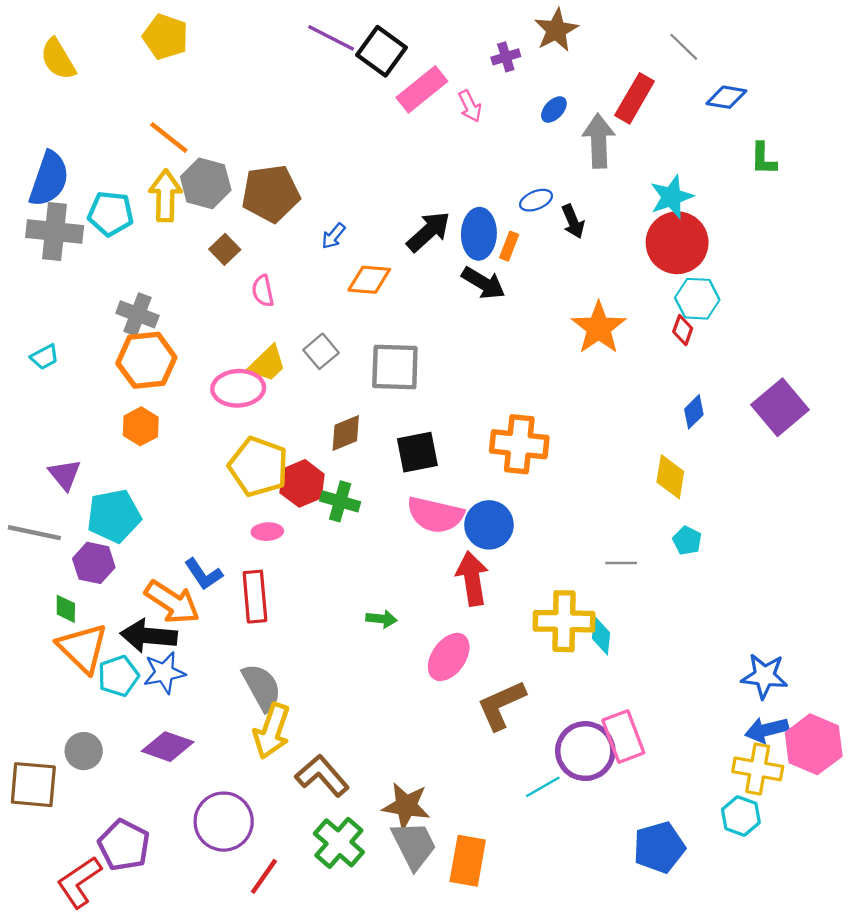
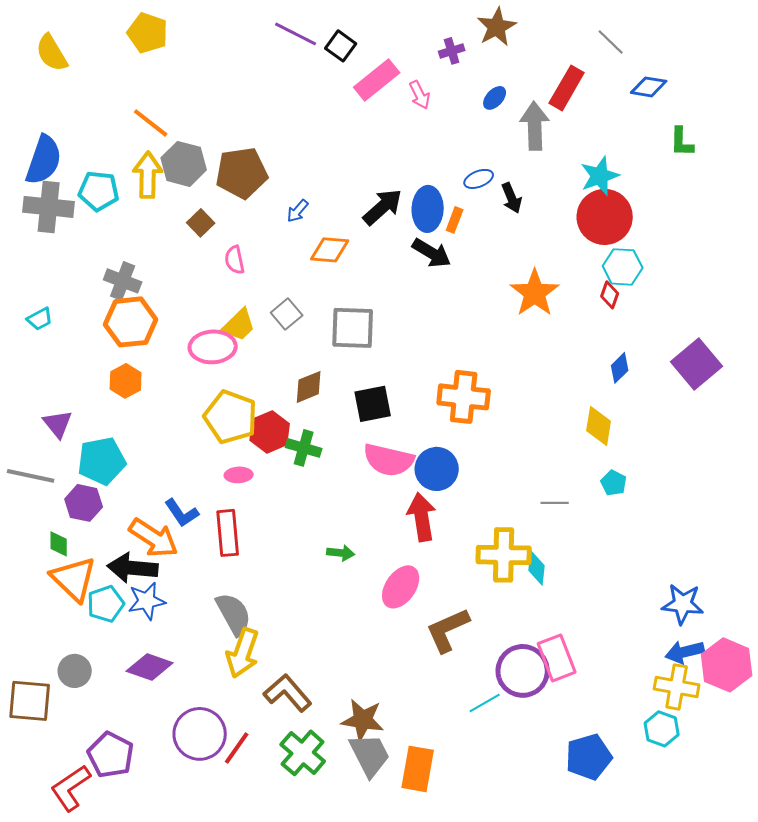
black square: (382, 51) -> (341, 46), size x0.7
red line: (264, 876) -> (237, 748), moved

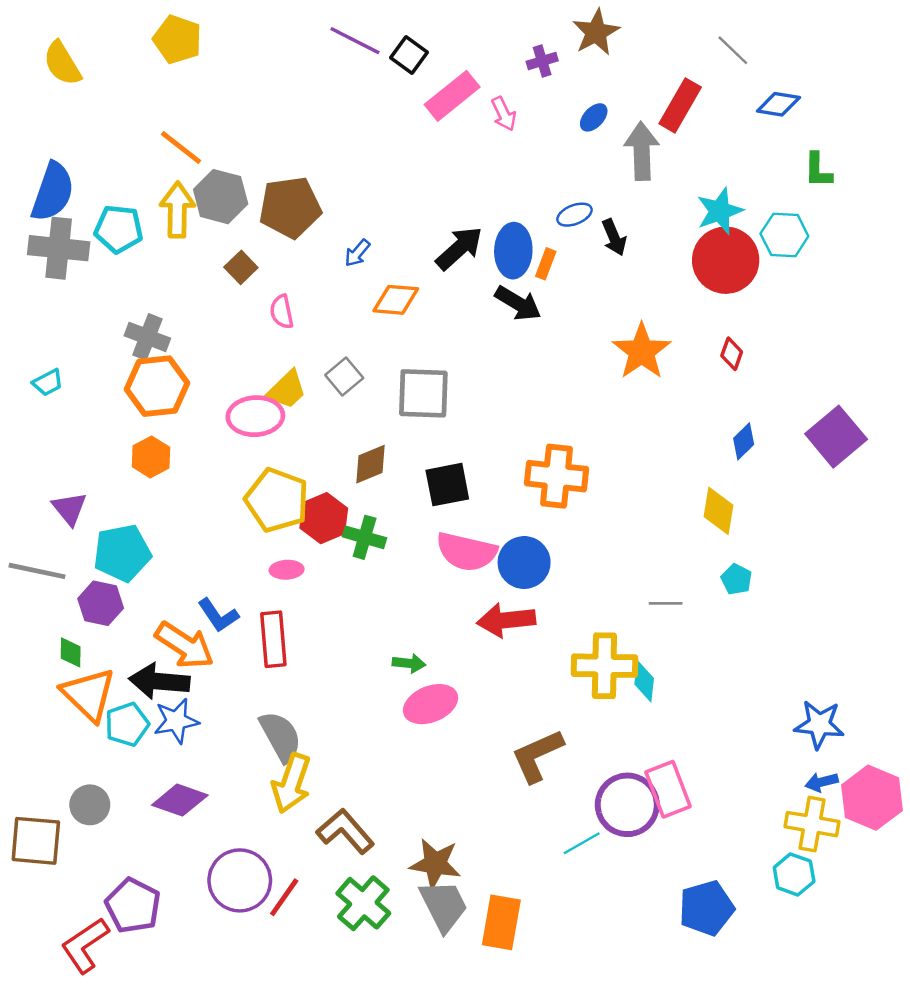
cyan hexagon: (623, 267) -> (784, 235), moved
red arrow: (422, 517) -> (506, 620), turned -87
pink ellipse: (401, 587) -> (431, 704), moved, turned 33
blue arrow: (685, 652) -> (822, 782), size x0.7

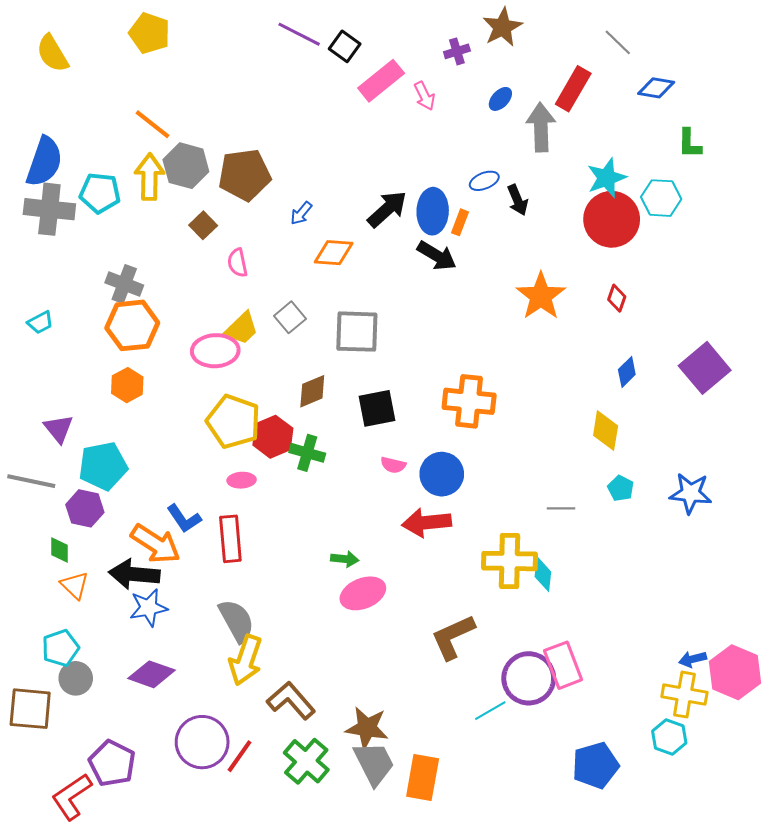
pink semicircle: (467, 552) -> (393, 465), size x0.5
orange triangle: (89, 694) -> (75, 585), size x0.6
cyan pentagon: (127, 724) -> (61, 648), moved
blue star: (819, 724) -> (691, 493), moved

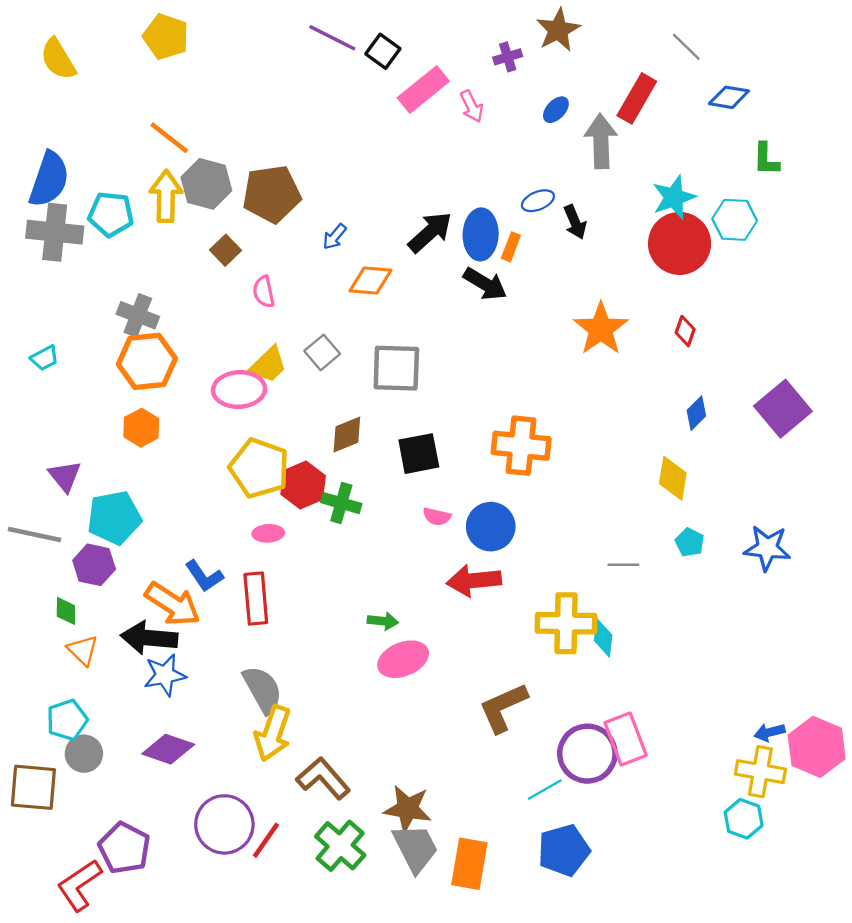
blue pentagon: (595, 765) -> (564, 850), moved

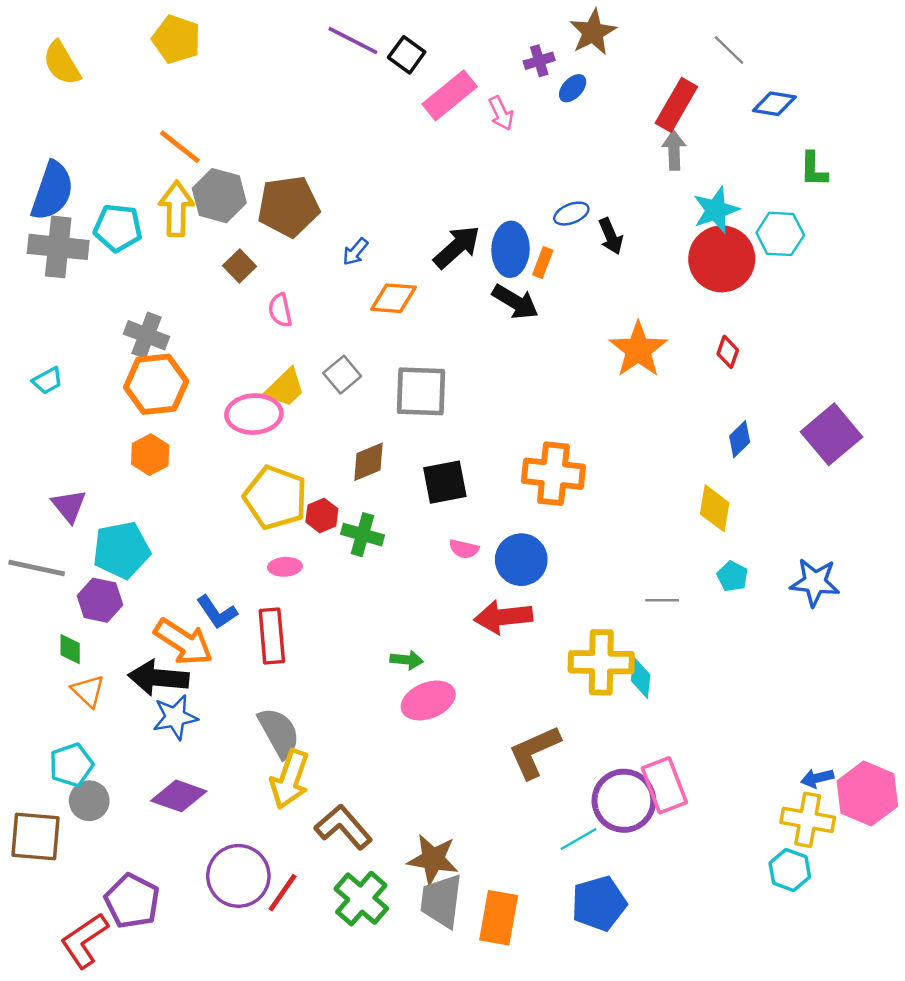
blue ellipse: (556, 110) -> (573, 88), moved
gray arrow: (601, 141) -> (674, 150), moved, size x0.7
red hexagon: (303, 485) -> (322, 515), size x0.7
gray trapezoid: (415, 848) -> (441, 901), turned -146

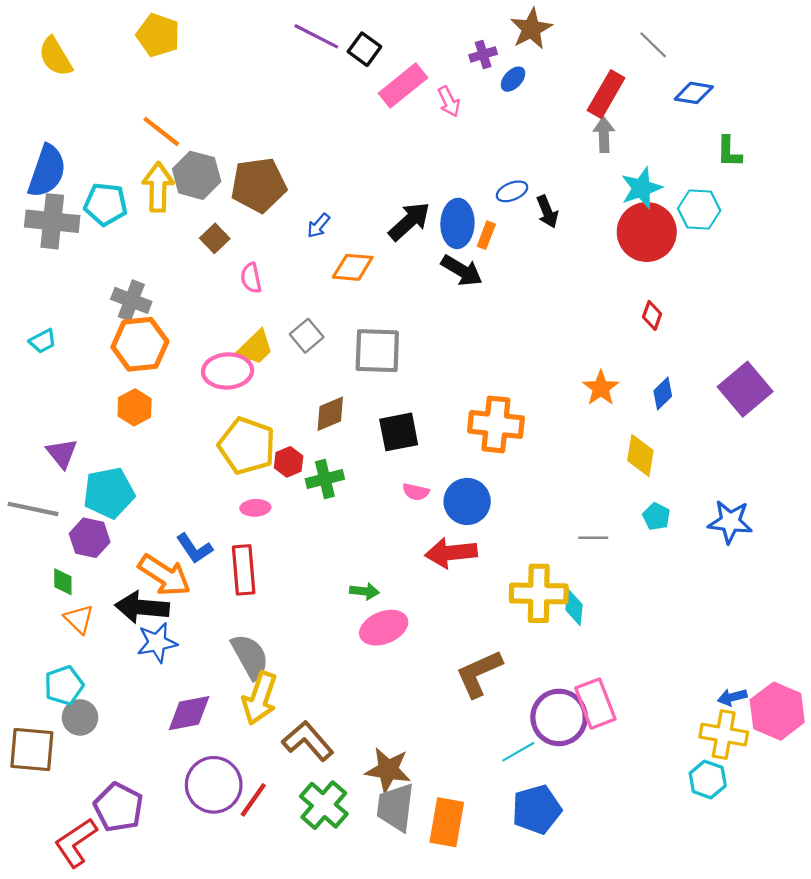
orange star: (638, 350) -> (601, 388), moved, size x0.7
green cross: (363, 535) -> (325, 479), turned -30
purple diamond: (179, 796) -> (189, 713), moved, turned -30

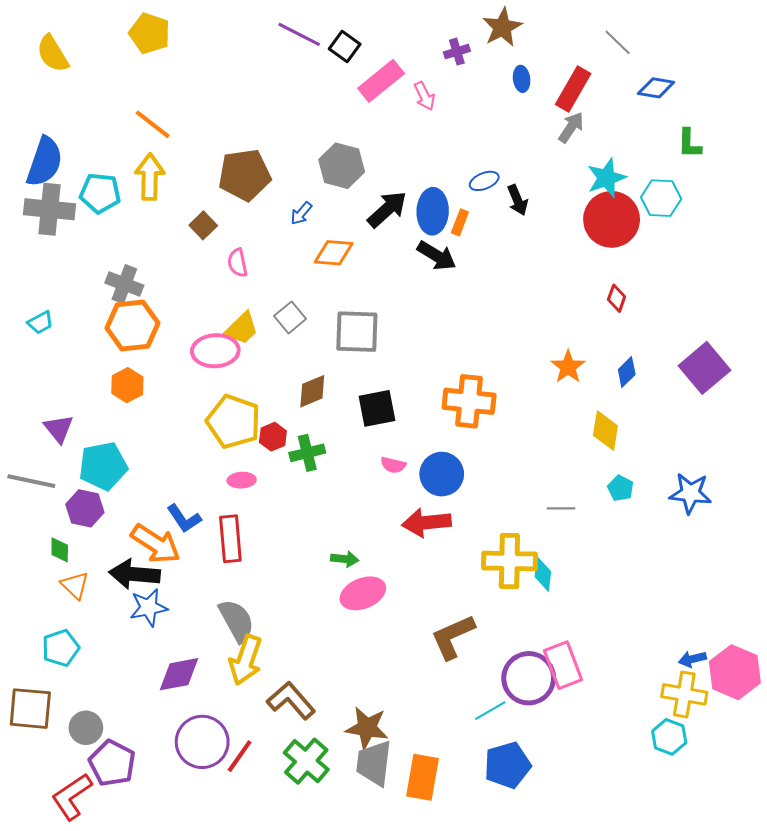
blue ellipse: (513, 79) -> (522, 79), moved, turned -50
gray arrow: (604, 135) -> (571, 127), turned 36
gray hexagon: (197, 175) -> (342, 166), moved
gray circle: (80, 717) -> (86, 728), moved

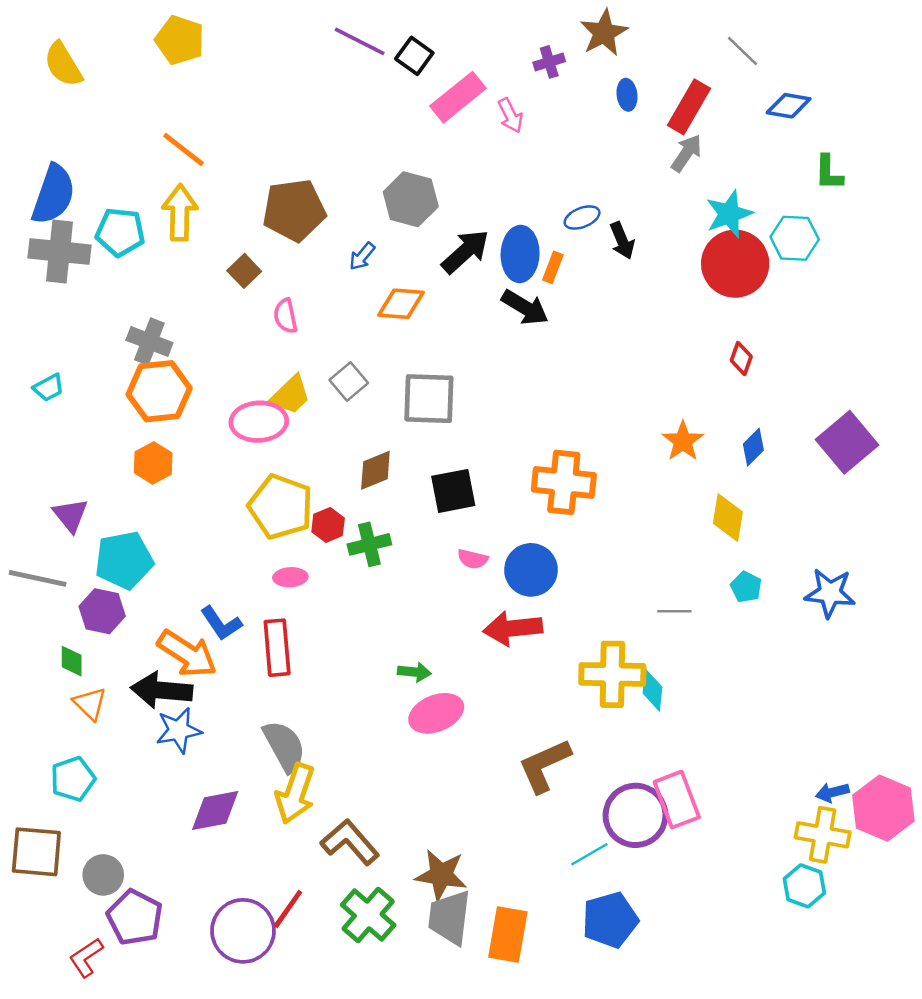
purple circle: (202, 742) -> (243, 931), moved
red L-shape: (72, 797) -> (86, 958), size x0.7

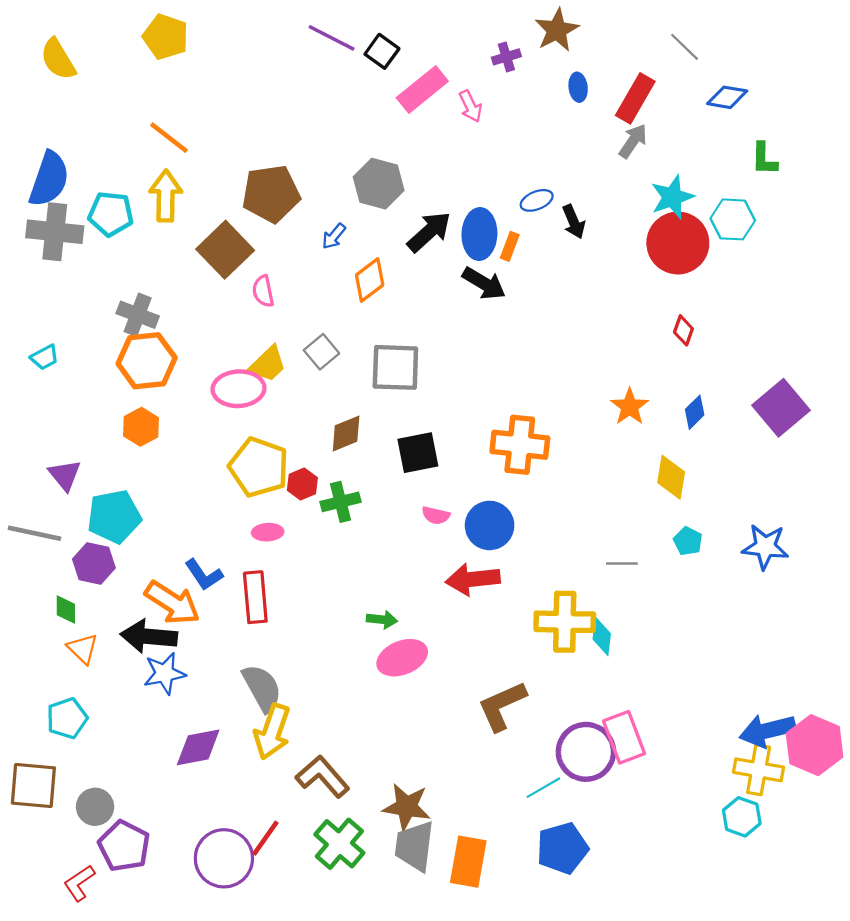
brown square: (244, 271) -> (225, 250), size x1.8
orange diamond: (401, 304) -> (370, 280), turned -42
blue arrow: (832, 792) -> (768, 731), size x1.8

